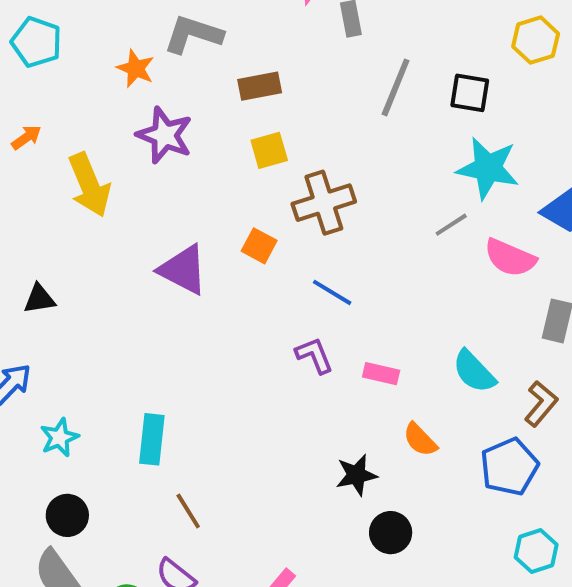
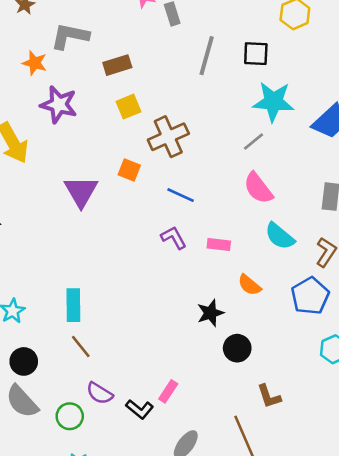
pink semicircle: (510, 258) -> (258, 188), moved, turned 36
purple triangle: (183, 270) -> (81, 191), turned 39
brown line: (188, 511) -> (81, 347), moved

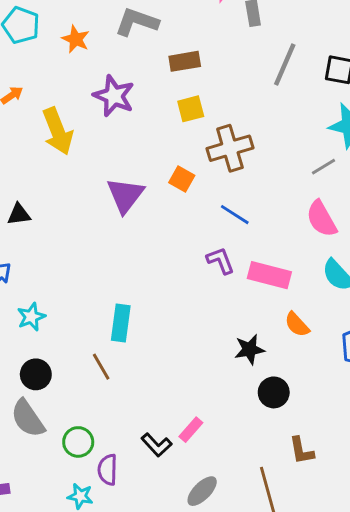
orange star: (35, 63) -> (76, 39), moved
pink rectangle: (219, 245) -> (269, 275), size x1.6
cyan rectangle: (73, 305) -> (121, 323), moved
purple semicircle: (100, 393) -> (108, 470), moved, turned 52

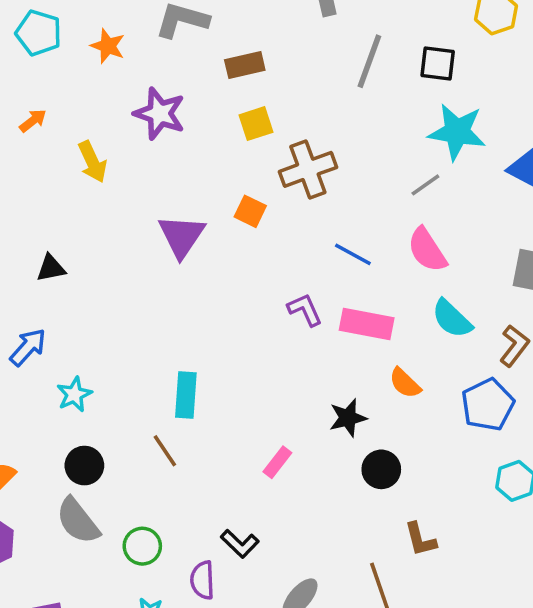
yellow arrow: (58, 131) -> (92, 162), size x0.7
blue line: (235, 215) -> (353, 254), moved
pink rectangle: (191, 430) -> (277, 462), moved
purple semicircle: (108, 470) -> (202, 580), moved

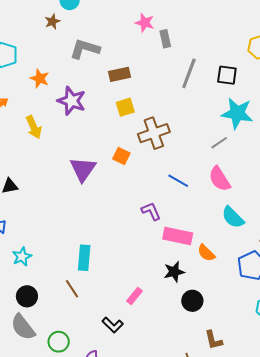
orange star: (108, 46) -> (40, 79), moved
pink rectangle: (367, 324) -> (178, 236), moved
black L-shape: (240, 544) -> (113, 325), moved

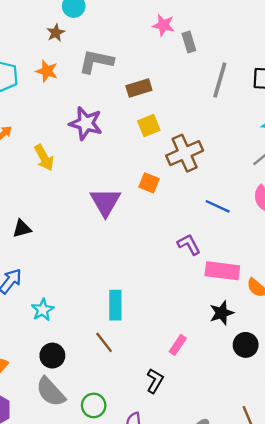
orange star: (40, 79) -> (47, 71), moved
black L-shape: (113, 325) -> (155, 381), turned -100

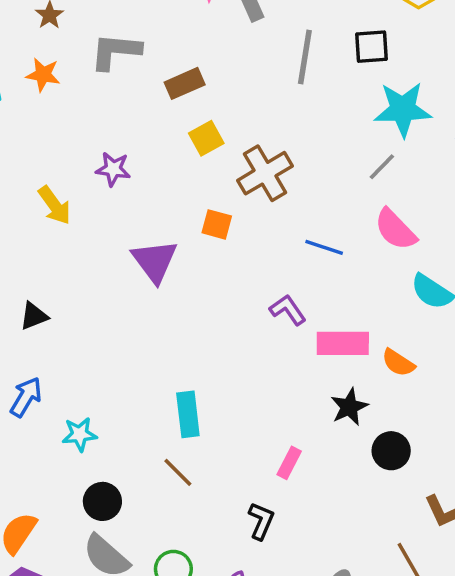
purple star: (86, 123) -> (113, 169), moved, size x0.7
cyan star: (43, 310) -> (80, 434), turned 30

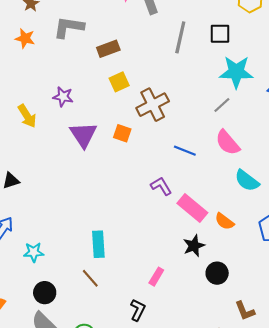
purple triangle: (155, 261) -> (83, 135), moved
pink rectangle: (343, 343) -> (192, 208), turned 36

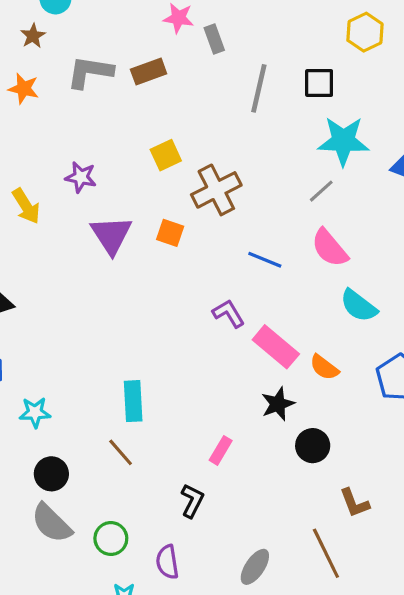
brown rectangle: (108, 49) -> (149, 71), moved

